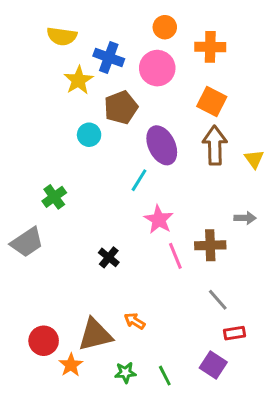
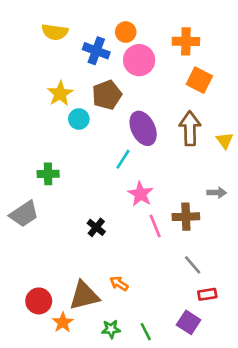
orange circle: (165, 27) -> (126, 32), moved
yellow star: (78, 80) -> (60, 94), moved
orange square: (212, 101) -> (199, 80), moved
green cross: (54, 197) -> (48, 174), turned 35

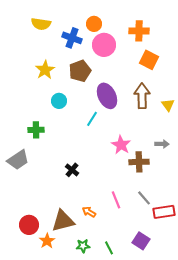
cyan circle: (79, 119) -> (59, 101), moved
pink star: (140, 194) -> (121, 145), moved
pink line: (155, 226) -> (116, 200), moved
red rectangle: (207, 294) -> (164, 212), moved, size x1.5

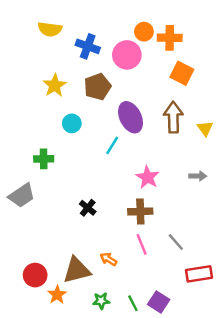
orange circle: (94, 24) -> (144, 32), moved
brown cross: (139, 162) -> (140, 211), moved
red rectangle: (164, 212) -> (199, 274), moved
purple square: (141, 241) -> (159, 302), moved

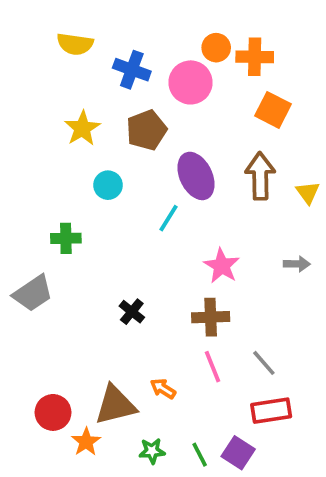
red rectangle: (199, 274) -> (271, 411), moved

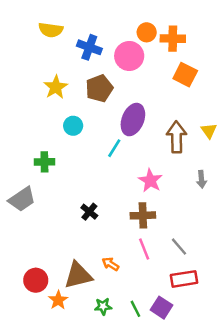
purple ellipse: (196, 176) -> (133, 120), turned 48
brown arrow: (260, 176) -> (177, 137), moved
gray arrow: (297, 264) -> (201, 179), turned 84

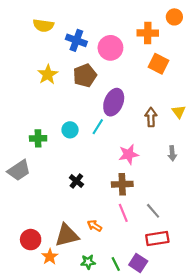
orange circle: (147, 32) -> (174, 17), moved
cyan circle: (73, 126) -> (70, 130), moved
brown arrow: (177, 137) -> (151, 117), size x0.7
pink star: (150, 181) -> (129, 154), turned 30

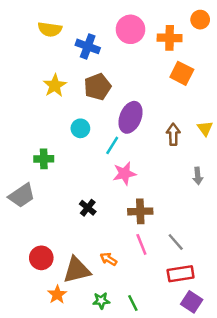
pink circle: (110, 48) -> (130, 29), moved
cyan circle: (70, 130) -> (80, 128), moved
pink star: (129, 154) -> (124, 174), moved
red circle: (31, 240) -> (41, 258), moved
purple square: (138, 263) -> (192, 302), moved

